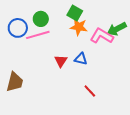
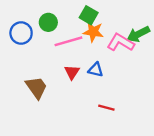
pink line: (38, 35) -> (68, 41), moved
brown trapezoid: (15, 82) -> (36, 87), moved, turned -50
red line: (90, 91) -> (106, 108), turned -32

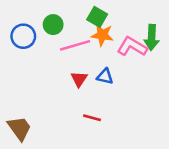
green arrow: (138, 34) -> (152, 38), turned -60
brown trapezoid: (36, 87) -> (19, 128), moved
red line: (106, 108) -> (92, 118), moved

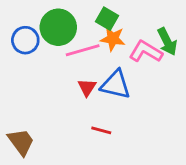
green circle: (53, 25) -> (58, 27), size x1.6
green arrow: (152, 38) -> (167, 42), turned -30
blue triangle: (105, 76) -> (116, 85), size x1.6

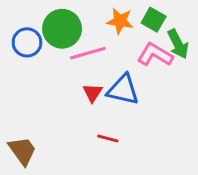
green square: (107, 19) -> (154, 20), moved
orange star: (113, 39) -> (120, 21), moved

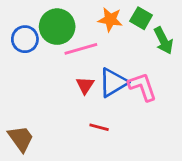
pink L-shape: (155, 55) -> (142, 87), moved, turned 40
blue triangle: (123, 90) -> (113, 83), turned -44

